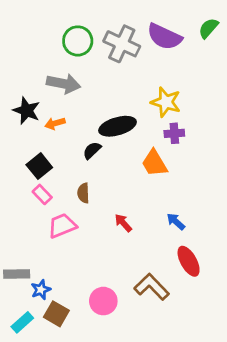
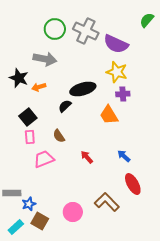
purple semicircle: (164, 37) -> (116, 44), moved
brown semicircle: (83, 193) -> (59, 136), turned -32
pink rectangle: (42, 194) -> (30, 137), turned 40

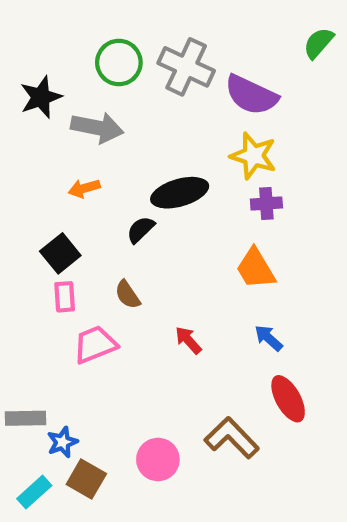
black star: (19, 78) -> (41, 97), moved, turned 30
orange trapezoid: (109, 115) -> (256, 269), moved

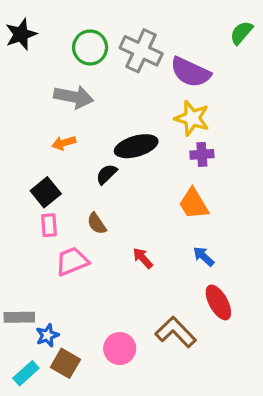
black star: (41, 97) -> (21, 34), moved

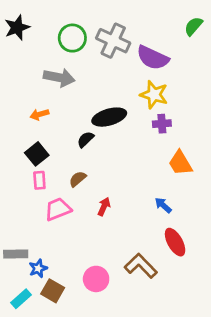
orange arrow: (64, 143) -> (39, 114), moved
orange trapezoid: (194, 204) -> (180, 163), moved
brown semicircle: (97, 223) -> (78, 179), turned 84
red arrow: (143, 258) -> (104, 207), moved, turned 66

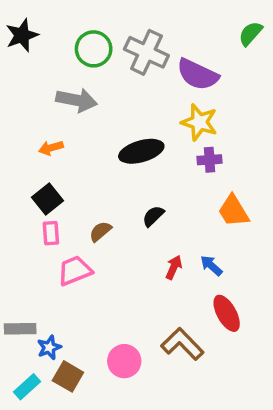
black semicircle: (86, 139) -> (153, 216), moved
red arrow: (104, 207) -> (174, 267), moved

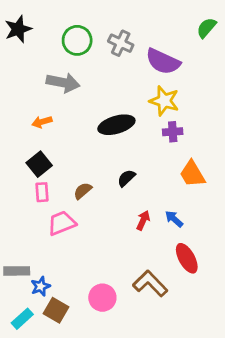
gray cross: (146, 52) -> (121, 43), size x0.7

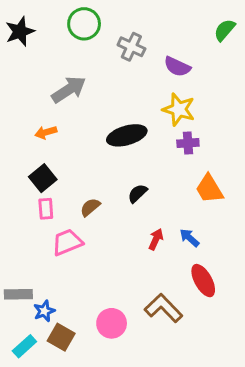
green circle: (77, 40) -> (84, 24), moved
purple semicircle: (163, 61) -> (177, 67), size x0.7
gray arrow: (63, 83) -> (69, 90), turned -44

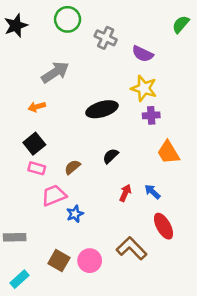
pink rectangle: (46, 209) -> (37, 168), turned -70
blue star: (44, 311) -> (75, 214), moved
brown square: (61, 337) -> (59, 261), moved

